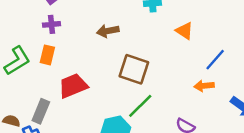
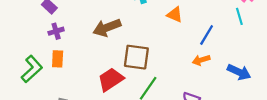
brown arrow: (108, 31) -> (107, 28), size x1.4
red trapezoid: (73, 86) -> (111, 80), moved

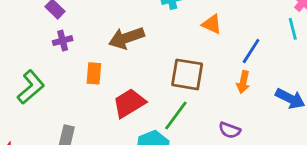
brown square: (136, 57) -> (187, 74), moved
orange rectangle: (58, 59) -> (94, 73), moved
orange arrow: (201, 60) -> (243, 82), turned -63

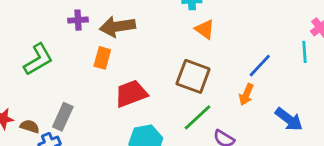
orange triangle: (212, 24) -> (205, 29), moved
brown arrow: (126, 38) -> (117, 27), moved
green line: (176, 116) -> (198, 117), moved

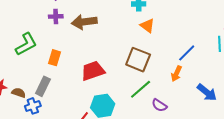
orange rectangle: (102, 58) -> (54, 58), moved

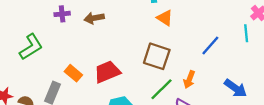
brown arrow: (84, 22) -> (94, 18), size x0.7
orange rectangle: (54, 58) -> (73, 73), moved, turned -63
orange arrow: (176, 74) -> (189, 79), moved

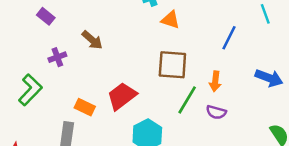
purple cross: (62, 14) -> (57, 57), moved
brown arrow: (94, 18) -> (92, 40), turned -114

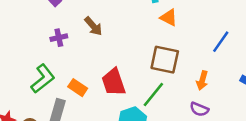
green L-shape: (30, 90) -> (43, 79), moved
red trapezoid: (122, 96) -> (114, 82), turned -80
green line: (187, 100) -> (153, 95), moved

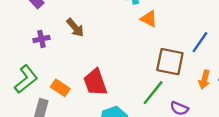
brown square: (165, 60) -> (170, 62), moved
orange arrow: (202, 80) -> (204, 80), moved
green line: (153, 95) -> (153, 93), moved

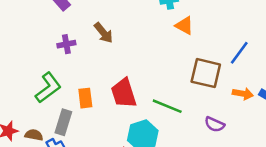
orange arrow: (204, 80) -> (243, 94), turned -96
orange rectangle: (60, 88) -> (85, 98), turned 48
green line: (153, 93) -> (167, 106), moved, turned 72

